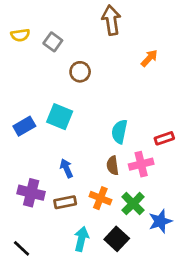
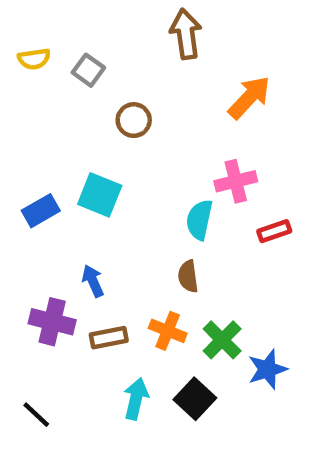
orange arrow: (149, 58) -> (249, 97), size x1.5
pink cross: (141, 164) -> (236, 181), moved
blue arrow: (66, 168) -> (93, 281), moved

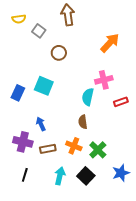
brown arrow: (186, 34) -> (68, 15), moved
yellow semicircle: (34, 59) -> (19, 19), moved
blue rectangle: (41, 211) -> (18, 93), turned -35
blue star: (267, 369) -> (121, 173), moved
black line: (36, 415) -> (25, 175), moved, turned 64

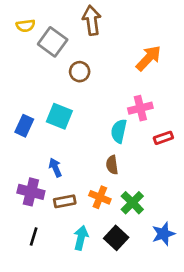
gray square: (39, 31) -> (53, 42), size x1.5

